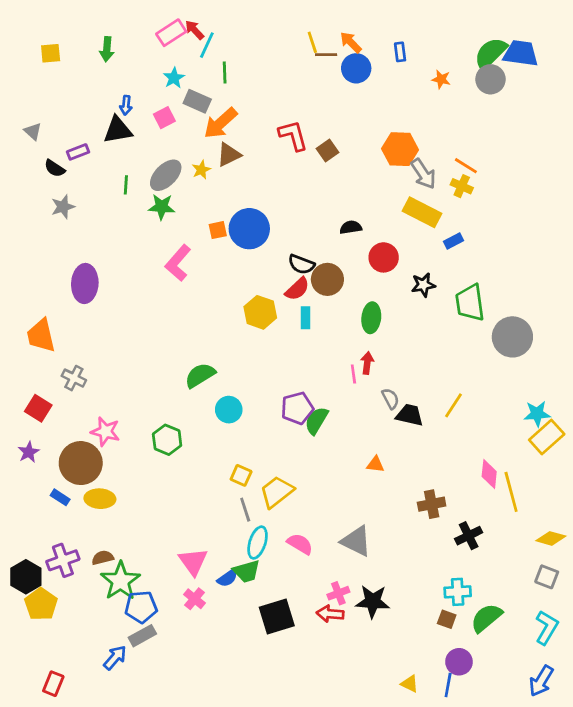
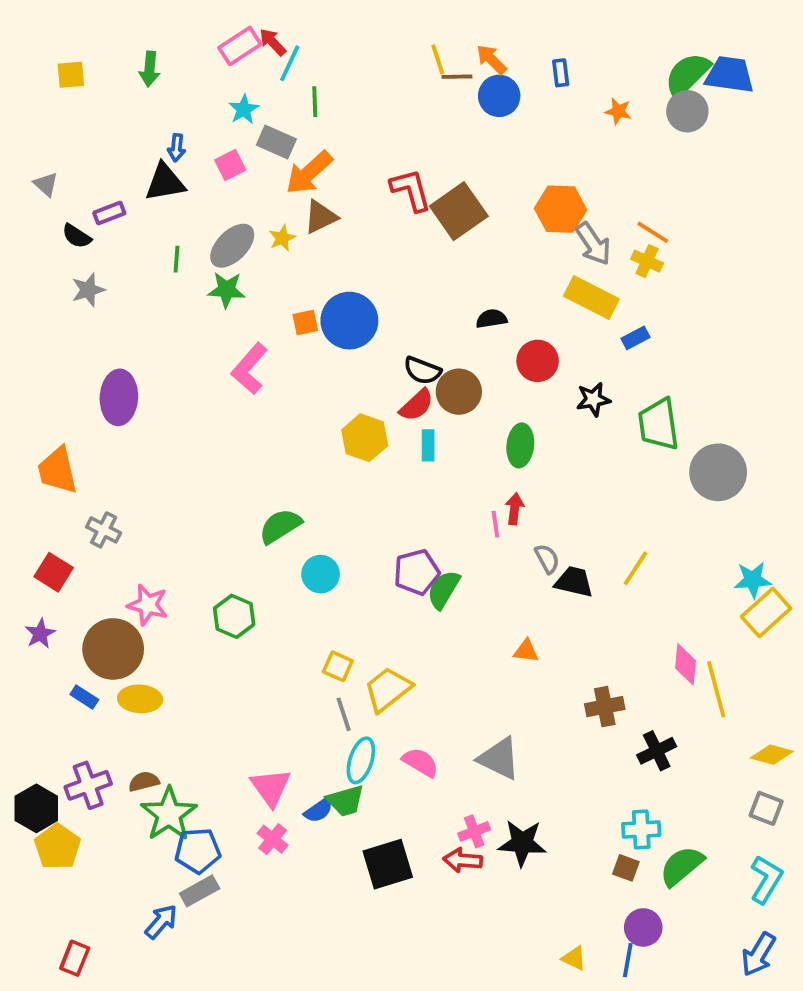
brown square: (327, 151) -> (459, 211), size x1.8

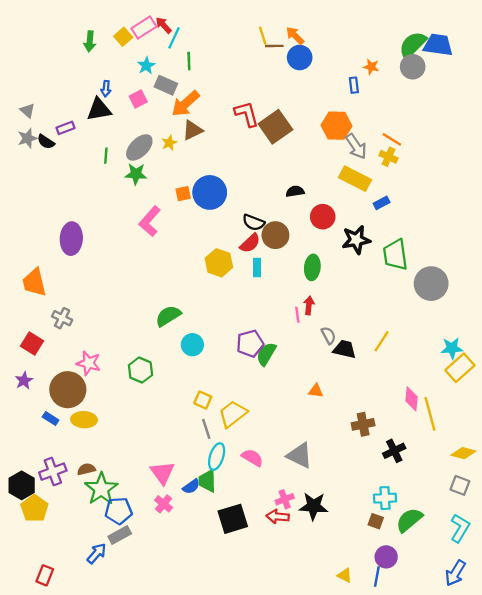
blue rectangle: (561, 73) -> (354, 85), moved
yellow square: (71, 75) -> (123, 37), moved, turned -36
gray star: (88, 290) -> (27, 138), moved
black star: (593, 399) -> (356, 240), size x1.4
green trapezoid: (346, 801) -> (207, 481), turned 105

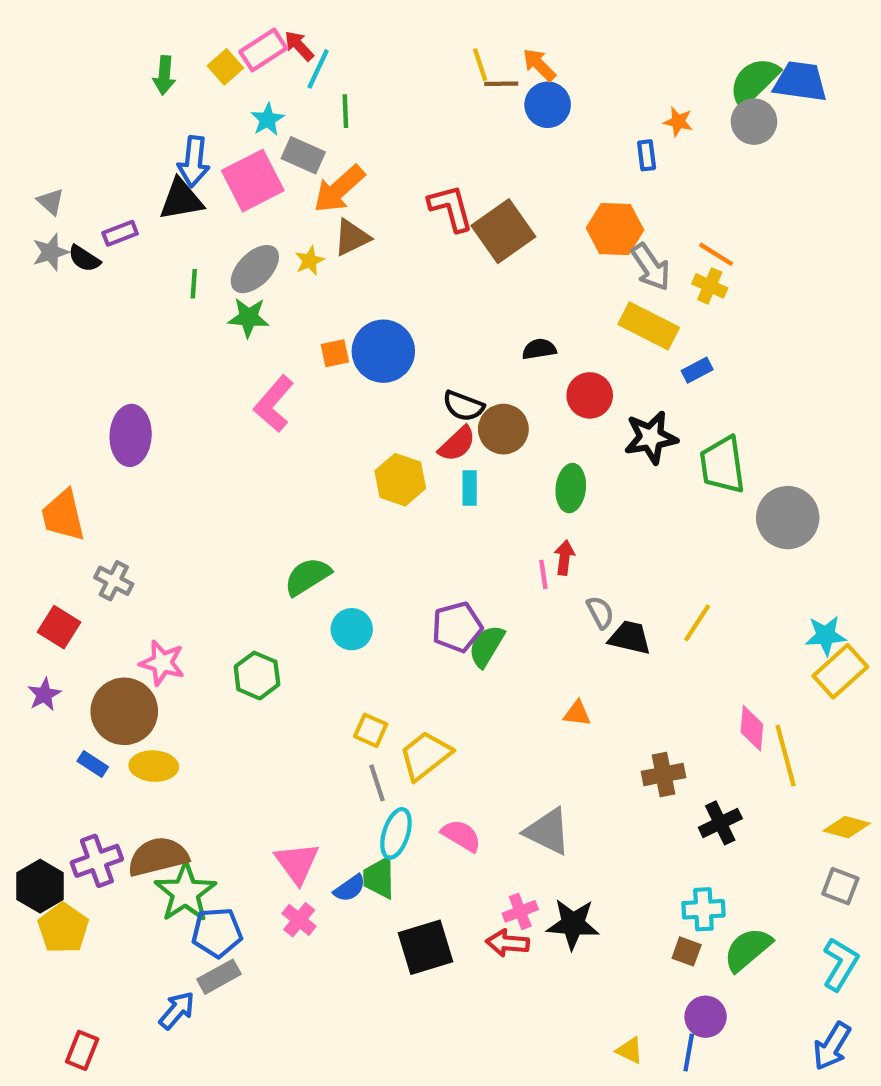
blue arrow: (106, 89) -> (194, 162), size x1.6
pink square: (138, 99) -> (253, 181), size x1.8
brown semicircle: (86, 469) -> (158, 857), size x1.8

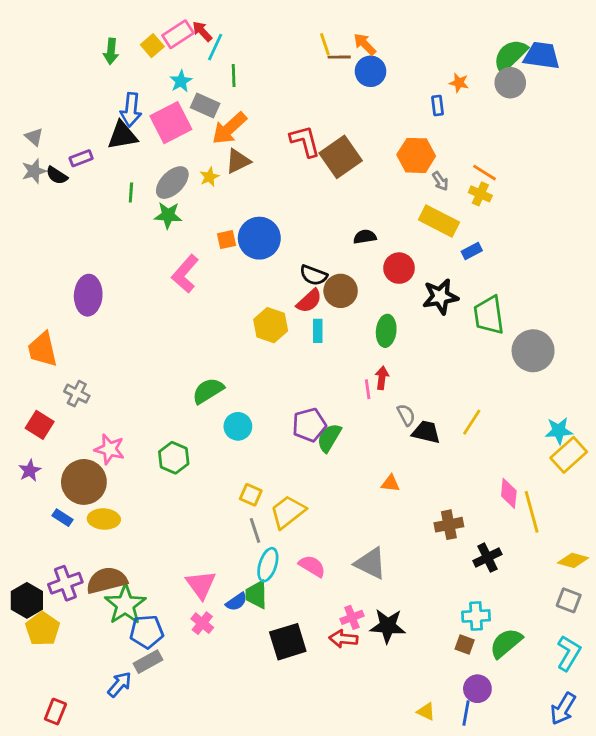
gray arrow: (651, 267) -> (440, 181), size x0.6

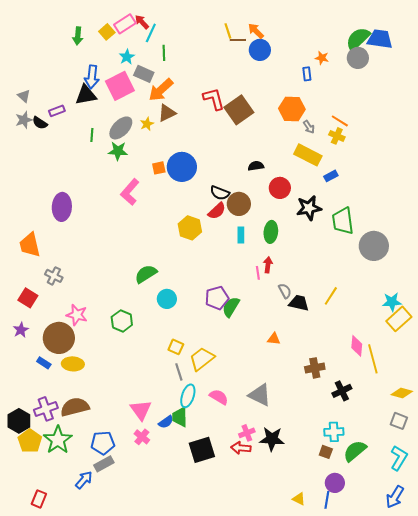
cyan rectangle: (318, 331) -> (241, 235), moved
green star: (125, 605) -> (58, 440), moved

